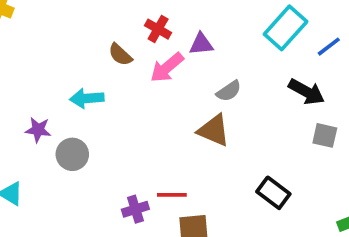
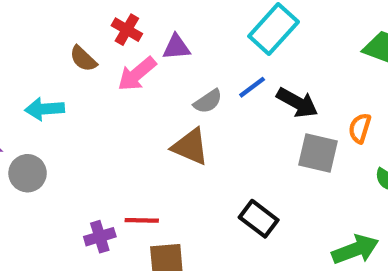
blue line: (329, 47) -> (252, 87), moved
gray square: (325, 135) -> (318, 153), size x1.4

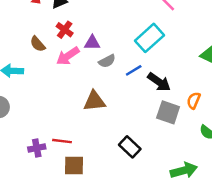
gray semicircle: (208, 101) -> (107, 61), moved
brown triangle: (190, 147) -> (94, 101), turned -35

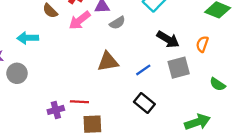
blue line: (134, 70) -> (143, 70), moved
orange semicircle: (194, 100) -> (202, 44), moved
gray square: (168, 112) -> (179, 68), turned -30

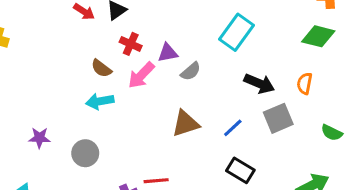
cyan arrow: (28, 38) -> (100, 101), moved
gray circle: (17, 73) -> (85, 153), moved

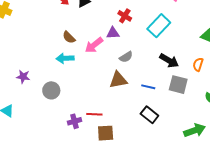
red cross: (131, 44) -> (125, 16), moved
gray semicircle: (191, 71) -> (126, 57), moved
gray square: (278, 118) -> (178, 85), turned 30
blue line: (233, 128) -> (148, 87), turned 48

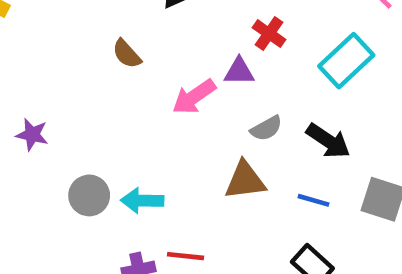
brown semicircle: (69, 37) -> (127, 54), moved
cyan arrow: (65, 58) -> (142, 201), moved
black arrow: (169, 61) -> (328, 141), moved
purple star: (23, 77) -> (32, 135), moved

